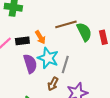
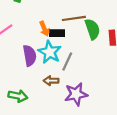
black rectangle: (22, 41) -> (57, 33), moved
brown arrow: (53, 84) -> (51, 81), turned 56

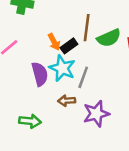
brown line: (74, 18) -> (87, 28), turned -70
green semicircle: (92, 29) -> (109, 38), turned 90
black rectangle: (57, 33) -> (69, 46), turned -32

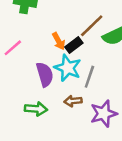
brown line: (87, 28) -> (92, 26), turned 40
green arrow: (30, 121) -> (36, 109), moved

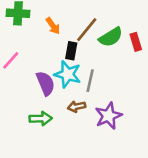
orange arrow: (59, 41) -> (53, 26), moved
black rectangle: (74, 45) -> (71, 51), turned -36

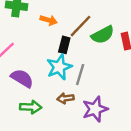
orange arrow: (53, 26) -> (49, 20), turned -42
cyan star: (68, 74) -> (59, 67), turned 30
purple semicircle: (46, 83) -> (22, 78), moved, turned -40

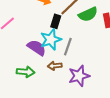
purple semicircle: (22, 78) -> (37, 48), moved

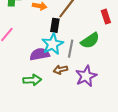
green semicircle: (88, 14) -> (90, 41), moved
purple semicircle: (37, 48) -> (40, 54), turned -36

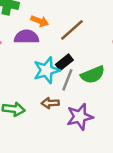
black rectangle: (55, 25) -> (64, 62), moved, turned 32
purple semicircle: (40, 54) -> (27, 37), moved

